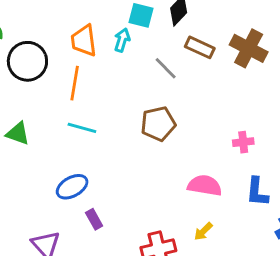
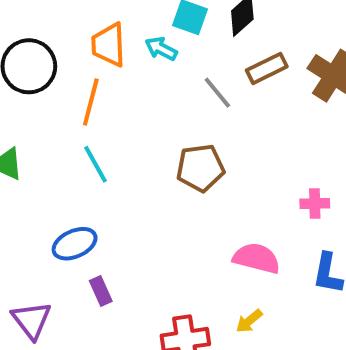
cyan arrow: (122, 40) -> (161, 49), turned -85
brown rectangle: (200, 47) -> (267, 68), turned -56
cyan line: (82, 128) -> (95, 164), turned 40

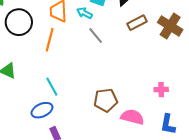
gray line: (217, 93) -> (96, 36), moved
cyan line: (95, 164) -> (52, 87), moved
brown pentagon: (200, 168) -> (106, 100), moved

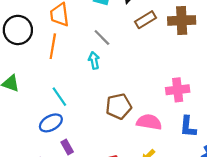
cyan arrow: (84, 13) -> (94, 60), moved, turned 56
brown cross: (170, 26) -> (182, 20), turned -30
pink cross: (161, 90) -> (178, 90), size x1.5

